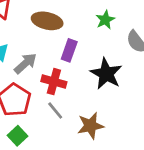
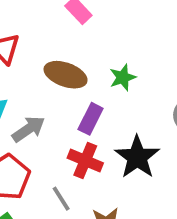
green star: (105, 20) -> (123, 77), moved
red cross: (54, 82) -> (85, 160), moved

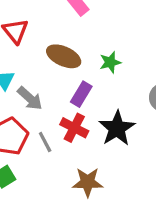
gray arrow: (29, 129) -> (30, 98), turned 72
gray line: (61, 199) -> (45, 142), moved

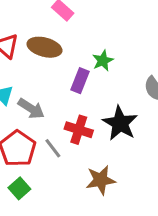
brown ellipse: (64, 56) -> (44, 47), moved
purple rectangle: (81, 94) -> (80, 81), moved

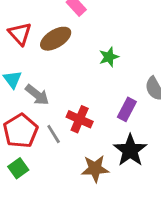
brown ellipse: (44, 47) -> (56, 39), turned -52
purple rectangle: (80, 81) -> (127, 109), moved
black star: (120, 123) -> (130, 150), moved

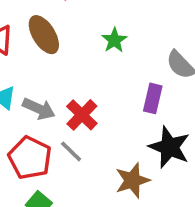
brown ellipse: (56, 39) -> (44, 35), turned -76
red cross: (80, 119) -> (82, 115), moved, turned 35

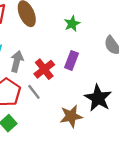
purple rectangle: (153, 98) -> (71, 60), moved
gray arrow: (39, 109) -> (17, 61), turned -108

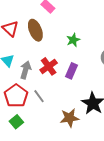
red cross: (44, 69) -> (49, 66), moved

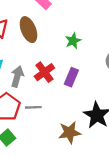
gray line: (39, 96) -> (33, 107), turned -56

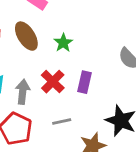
green star: (73, 41) -> (63, 43), moved
gray line: (33, 107) -> (62, 122), moved

